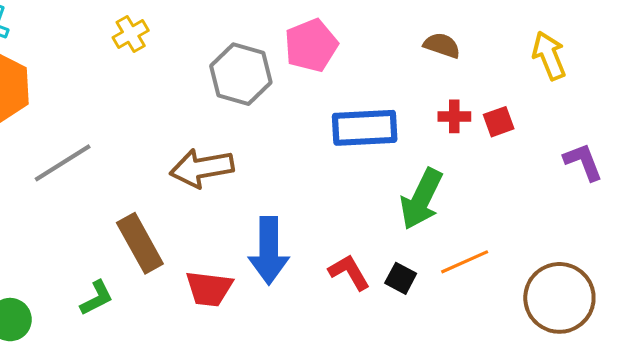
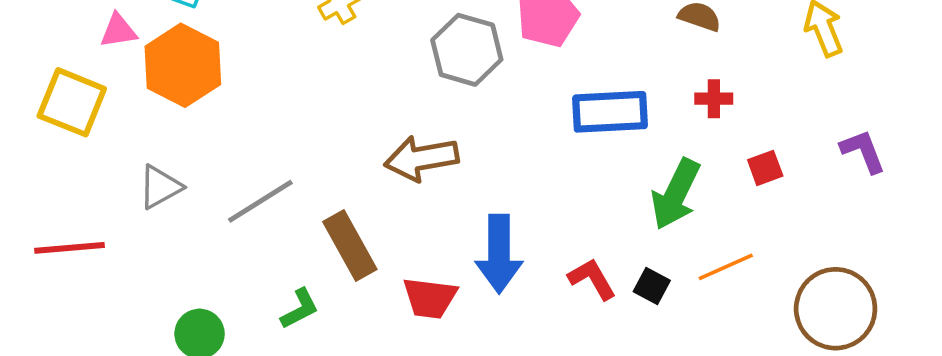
red square: (499, 122) -> (765, 168), moved
gray line: (63, 163) -> (260, 201), moved

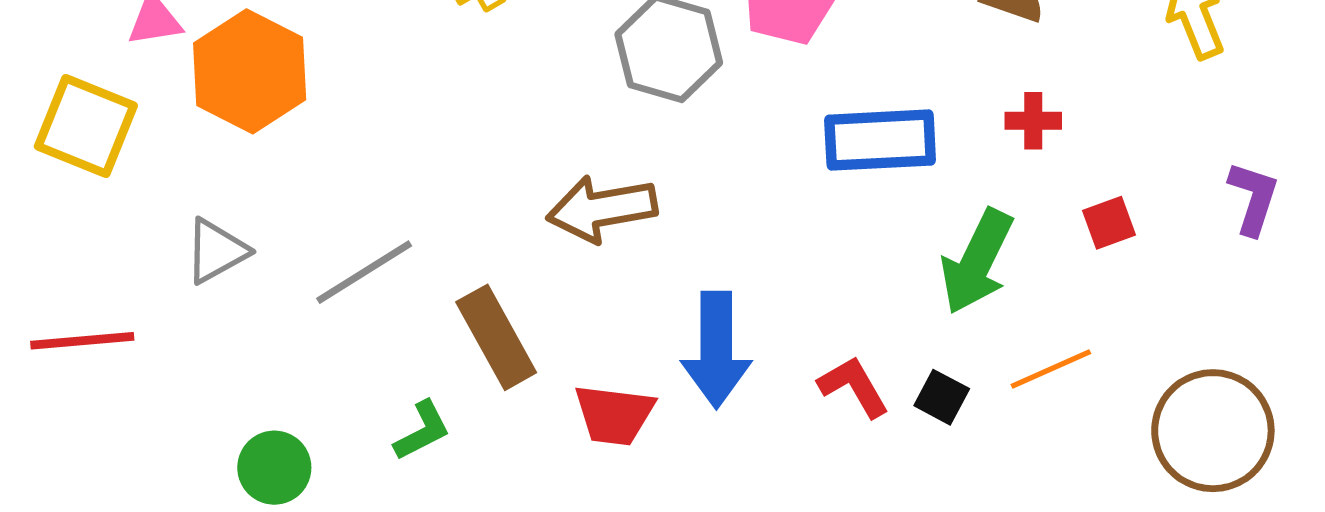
purple L-shape: (863, 151) -> (1253, 198), turned 39

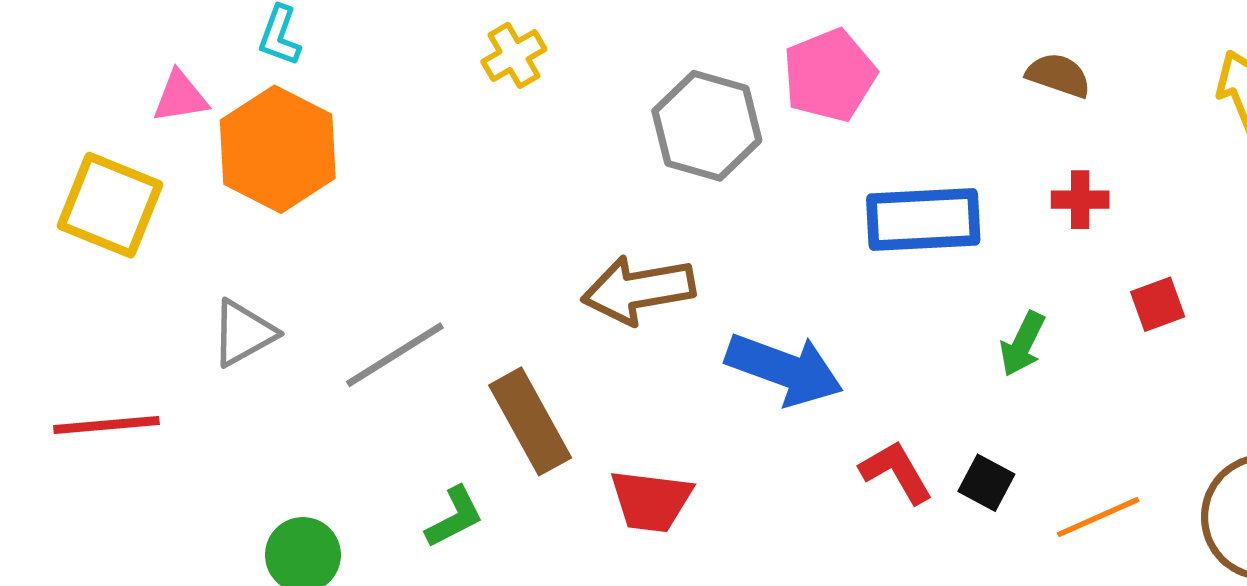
green arrow: (977, 262) -> (1022, 344), size x0.6
blue arrow: (716, 350) -> (784, 369), moved, turned -70
orange line: (1051, 369) -> (1098, 517), moved

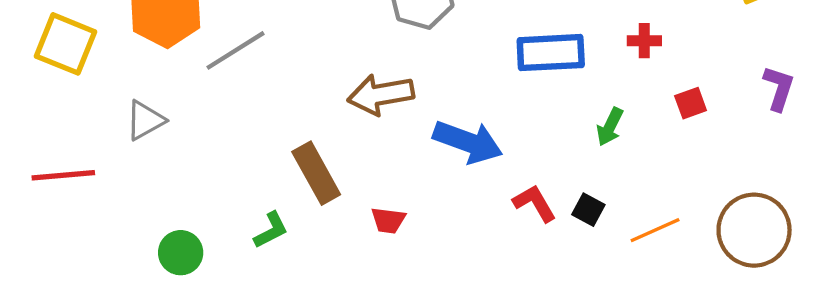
gray line: (395, 355) -> (235, 50), moved
red trapezoid: (651, 501) -> (388, 220), size x0.7

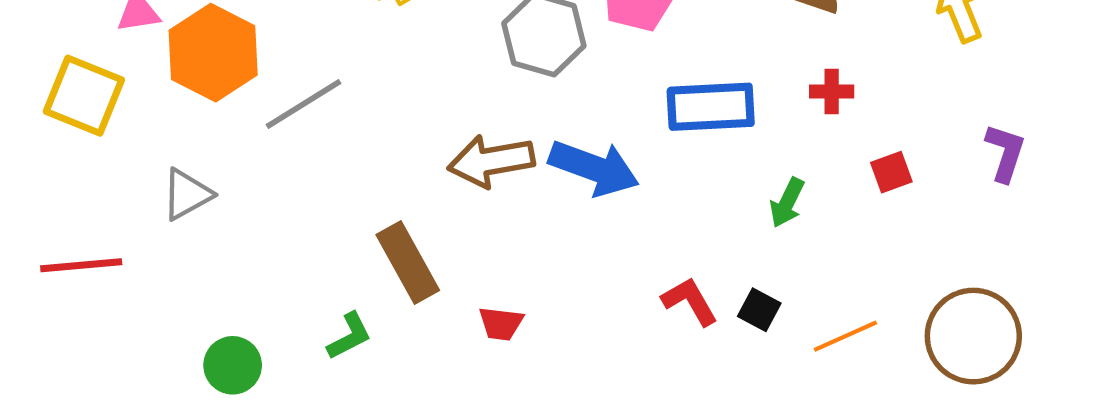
blue arrow: (468, 142) -> (594, 168), moved

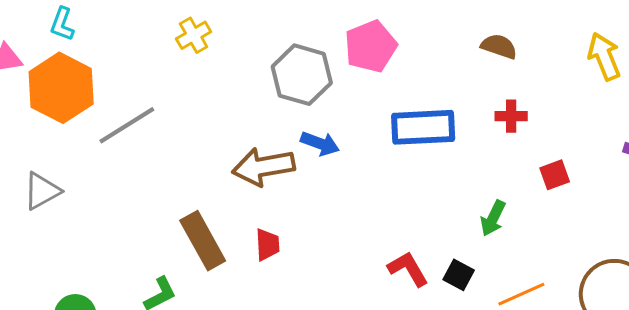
blue arrow: (594, 168) -> (320, 143), moved, size x0.6
green arrow: (787, 203) -> (493, 218), moved
red trapezoid: (501, 324) -> (267, 245), moved, turned -100

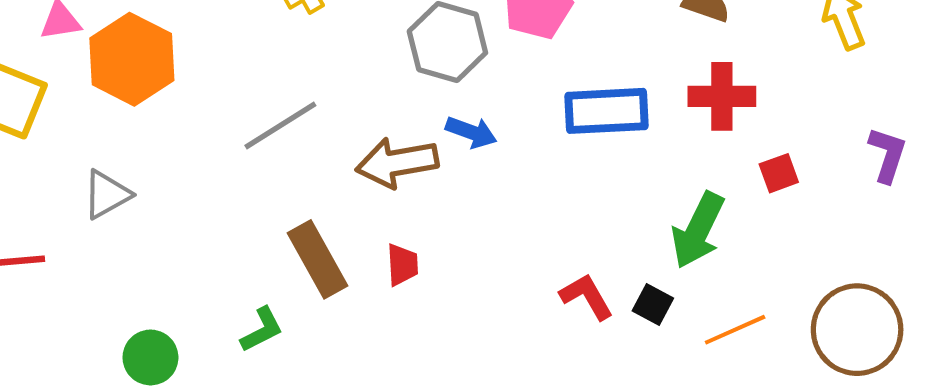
red cross: (511, 116) -> (722, 96), size x1.6
gray line: (127, 125) -> (280, 126), moved
green arrow: (493, 218) -> (698, 230), size x1.6

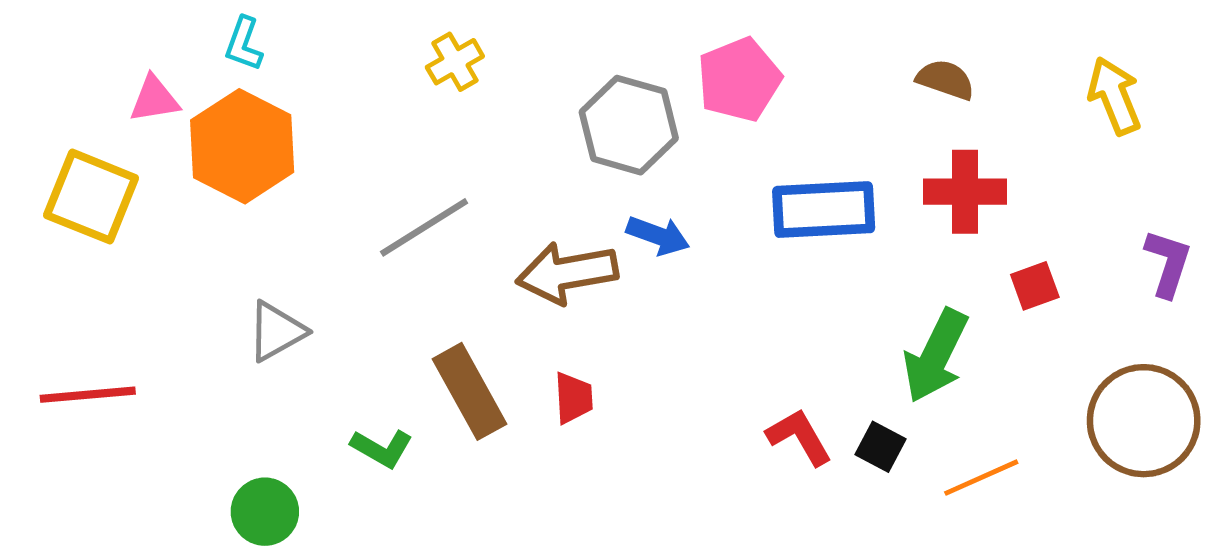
gray triangle: (107, 194) -> (276, 331), moved
green L-shape: (262, 330) -> (382, 448), moved, turned 57
brown circle: (857, 330) -> (1144, 421), moved

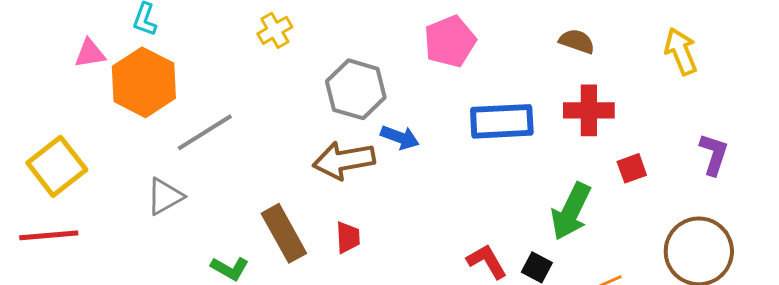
gray hexagon: (629, 125) -> (356, 89), moved
yellow square: (91, 197) -> (57, 166), moved, turned 30
gray line: (424, 227) -> (205, 132), moved

